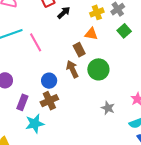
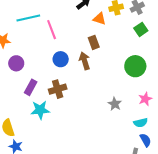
orange triangle: (91, 34) -> (99, 19), moved
green circle: (98, 69) -> (135, 66), moved
blue circle: (49, 81) -> (61, 59), moved

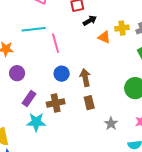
brown rectangle: (94, 42) -> (89, 103), moved

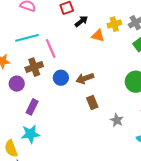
brown arrow: (85, 78) -> (85, 78), turned -90
brown cross: (56, 103) -> (34, 67), moved
cyan star: (36, 122) -> (30, 134), moved

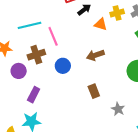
brown arrow: (85, 78) -> (95, 55), moved

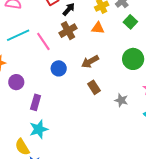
orange triangle: (101, 24) -> (98, 28), moved
brown cross: (36, 55) -> (68, 31), moved
brown arrow: (95, 55) -> (90, 62), moved

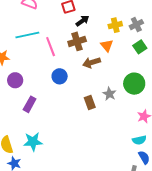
orange triangle: (98, 28) -> (107, 46), turned 32
brown arrow: (90, 62) -> (92, 63), moved
gray star: (121, 100) -> (109, 94), moved
cyan star: (39, 129) -> (33, 142), moved

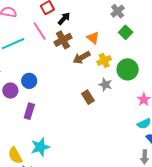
yellow cross: (115, 25) -> (104, 61), moved
pink line: (51, 47) -> (40, 31), moved
blue circle: (60, 76) -> (29, 81), moved

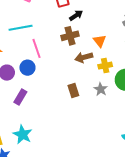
pink line: (40, 31) -> (37, 48), moved
brown rectangle: (88, 97) -> (73, 90), moved
cyan star: (40, 147) -> (23, 134), turned 30

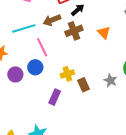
brown arrow: (84, 57) -> (52, 20), moved
yellow cross: (105, 66) -> (67, 74), moved
purple rectangle: (20, 97) -> (55, 97), moved

